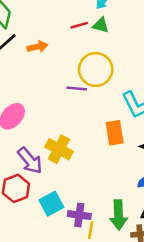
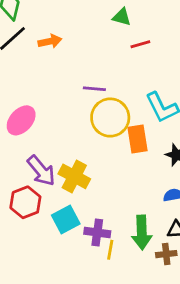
red line: (79, 25) -> (140, 44), moved
yellow circle: (96, 69) -> (110, 118), moved
yellow cross: (59, 149) -> (74, 176), moved

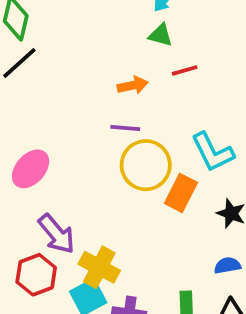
orange arrow: (50, 41) -> (133, 85), moved
orange rectangle: (138, 139) -> (181, 193), turned 36
yellow cross: (74, 176) -> (99, 267), moved

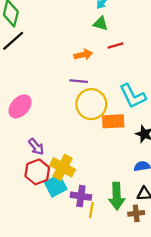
orange rectangle: (181, 193) -> (113, 121), turned 60
purple arrow: (57, 234) -> (36, 147), size x0.7
red hexagon: (36, 275) -> (37, 172), moved

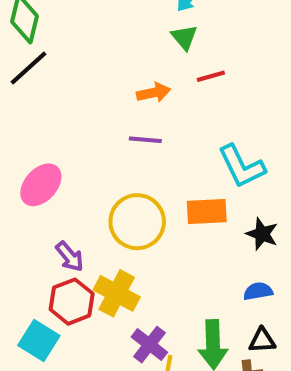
green triangle: (101, 24) -> (184, 37), turned 35
yellow circle: (91, 104) -> (137, 222), moved
cyan square: (56, 186) -> (39, 340), moved, turned -30
purple cross: (81, 196) -> (149, 345), turned 30

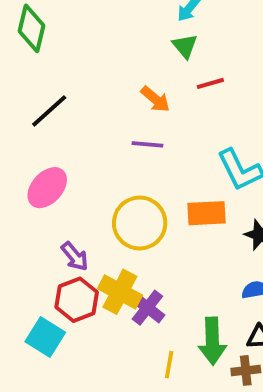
black line: (29, 68) -> (49, 111), moved
orange arrow: (154, 93) -> (155, 99), turned 52
purple cross: (149, 345) -> (147, 308), moved

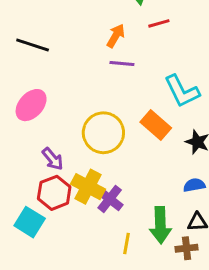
orange arrow: (155, 99) -> (116, 36), turned -100
black line: (49, 111) -> (33, 45), turned 60
purple line: (147, 144) -> (122, 63), moved
orange rectangle: (206, 213) -> (156, 125), turned 44

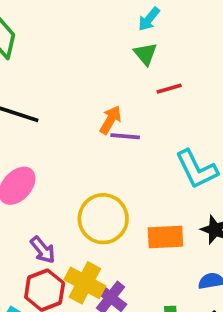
orange arrow: (116, 36) -> (110, 120), moved
orange rectangle: (156, 125) -> (165, 237), moved, turned -44

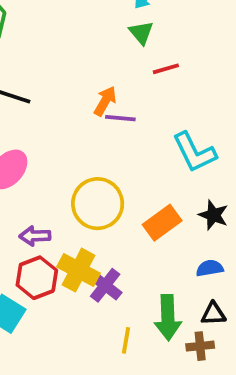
orange rectangle: (165, 237) -> (162, 223), turned -33
purple arrow: (43, 250) -> (35, 236), turned 128

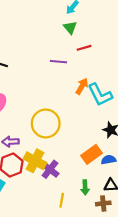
orange arrow: (105, 101) -> (82, 86), moved
purple line: (120, 118) -> (58, 62), moved
orange rectangle: (162, 223) -> (92, 154), moved
green arrow: (168, 318) -> (85, 187), size x0.6

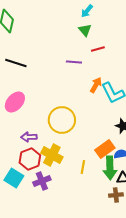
purple cross: (50, 169) -> (42, 181), moved, turned 30
green arrow: (85, 187) -> (110, 168), moved, size x1.6
yellow line: (62, 200) -> (83, 167), moved

